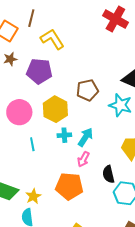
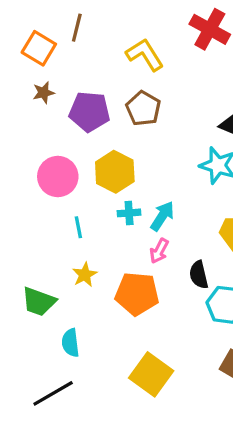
yellow L-shape: (52, 39) -> (145, 55), moved
brown pentagon: (87, 90) -> (143, 108), moved, turned -30
yellow star: (33, 196) -> (85, 275), moved

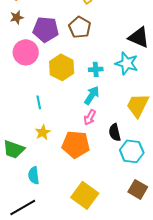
pink circle: (58, 177) -> (26, 52), moved
cyan cross: (129, 213) -> (96, 69), moved

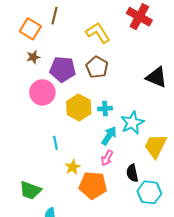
cyan star: (127, 63) -> (132, 123), moved, turned 30
cyan cross: (96, 69) -> (105, 109), moved
yellow star: (43, 132) -> (73, 167), moved

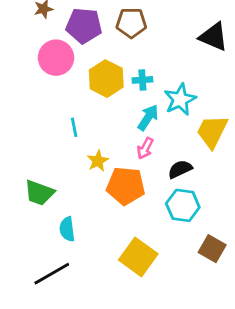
brown pentagon: (97, 67) -> (131, 23), turned -30
black semicircle: (132, 173) -> (180, 169), turned 78
cyan hexagon: (149, 192) -> (183, 205), moved

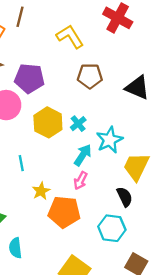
brown pentagon: (131, 23) -> (90, 76), moved
cyan cross: (142, 80) -> (78, 124), turned -35
black semicircle: (180, 169) -> (125, 197), moved, turned 90

